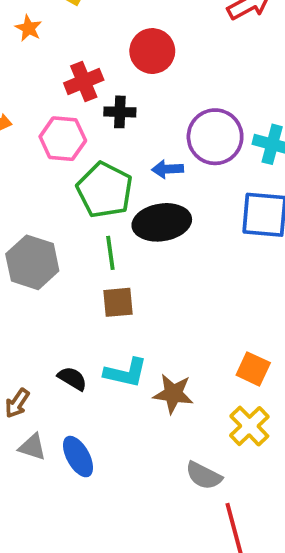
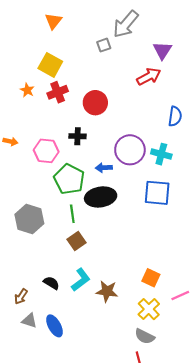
red cross: (84, 81) -> (58, 92), moved
brown square: (118, 302) -> (76, 241), turned -30
cyan L-shape: (126, 373) -> (81, 280), turned -50
gray semicircle: (204, 476) -> (145, 336), moved

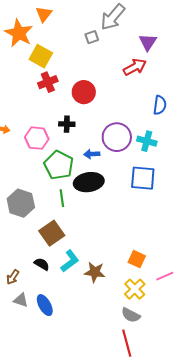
orange star: (27, 90) -> (19, 33), moved, size x2.0
brown square: (76, 241) -> (52, 233), moved, size x1.4

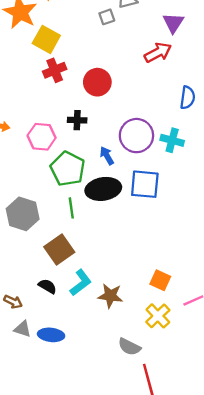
blue arrow: (92, 154) -> (107, 156), turned 63
blue square: (143, 178) -> (145, 184), moved
brown arrow: (13, 277) -> (13, 302), turned -98
blue ellipse: (45, 305) -> (51, 335), turned -55
gray semicircle: (131, 315) -> (129, 347), moved

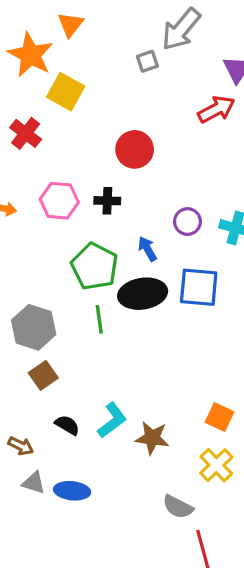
red cross: (55, 70) -> (26, 133), moved, turned -30
purple circle: (136, 136) -> (187, 222), size x0.6
pink hexagon: (42, 137) -> (59, 201), moved
brown square: (59, 249) -> (43, 375), moved, size x0.7

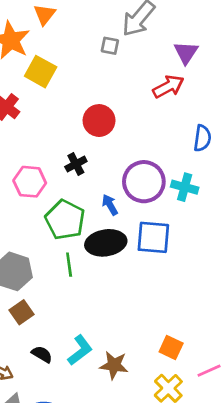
gray square: (147, 61) -> (110, 46), turned 30
pink hexagon: (59, 201) -> (30, 182), moved
black cross: (107, 201) -> (76, 164), turned -30
purple circle: (187, 222) -> (144, 182), size x1.8

